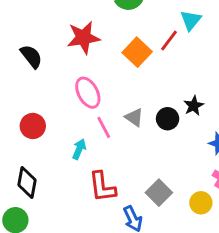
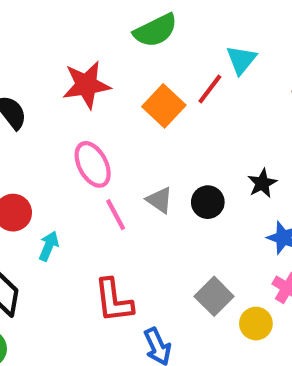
black star: (194, 106) -> (262, 183), moved
cyan arrow: (79, 149) -> (49, 246), moved
gray square: (159, 193) -> (214, 296), moved

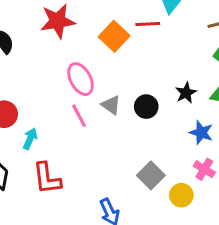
red line: (210, 89) -> (148, 24), turned 50
pink ellipse: (93, 164) -> (81, 79), moved
red L-shape: (114, 301) -> (47, 178), moved

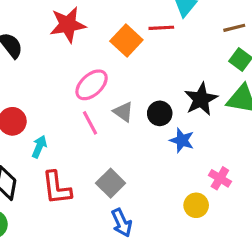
pink ellipse: (81, 79) -> (92, 85), turned 76
black star: (186, 93) -> (201, 99), size x1.5
blue star: (201, 133) -> (182, 140), moved
gray square: (151, 175) -> (111, 183), moved

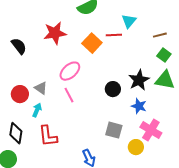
gray triangle: (123, 112) -> (41, 88), moved
blue star: (182, 140) -> (139, 106), moved
pink cross: (220, 178) -> (151, 130), size x1.5
gray square: (111, 183) -> (114, 130), moved, turned -30

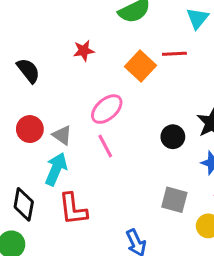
cyan triangle: (129, 21) -> (197, 18), moved
red star: (55, 33) -> (84, 51), size x0.6
red circle: (20, 94) -> (30, 129), moved
cyan arrow: (37, 110) -> (56, 169), size x1.5

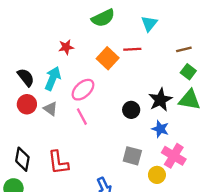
black semicircle: (28, 71) -> (26, 77), moved
cyan arrow: (56, 169) -> (53, 78), moved

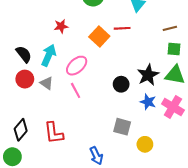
green square: (188, 72) -> (174, 49), turned -32
pink cross: (174, 156) -> (173, 107), moved
black diamond: (22, 159) -> (21, 130), turned 30

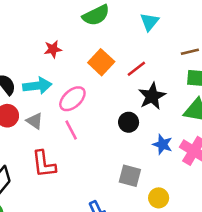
red line: (122, 28) -> (136, 69), moved, turned -35
cyan arrow: (49, 55) -> (37, 86), turned 60
black star: (148, 75) -> (152, 96), moved
red L-shape: (54, 133) -> (44, 164), moved

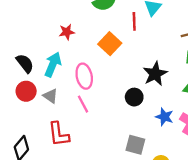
red line: (136, 69) -> (134, 21), moved, turned -54
cyan arrow: (37, 86) -> (53, 64), turned -60
pink ellipse: (72, 99) -> (84, 76), turned -60

